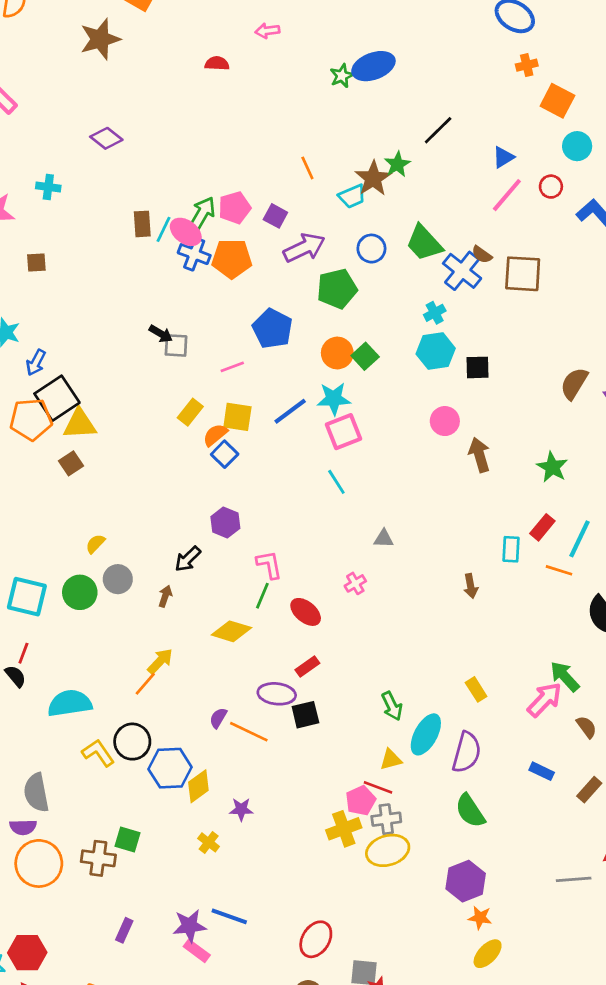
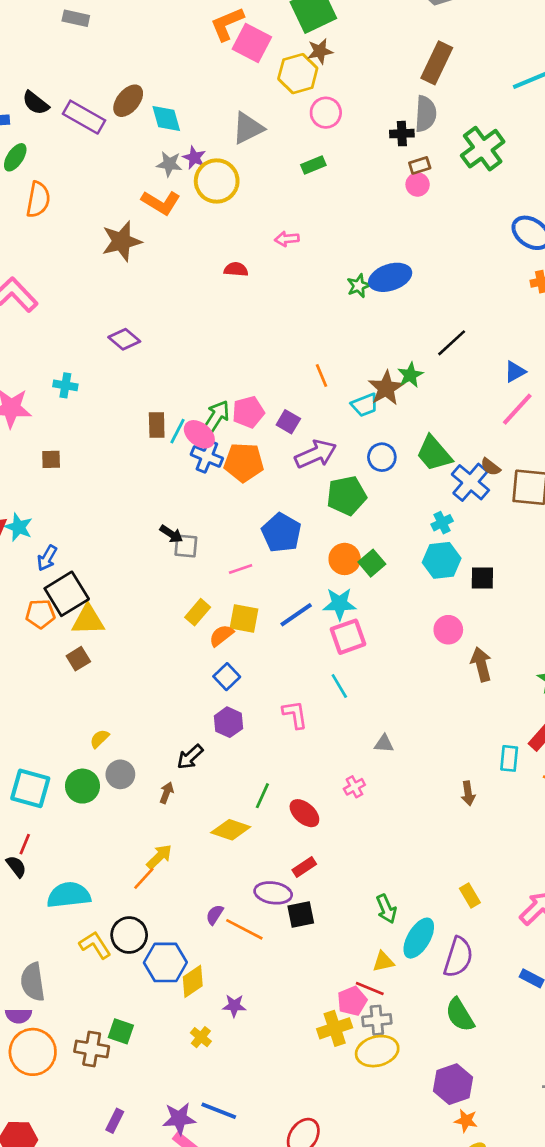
orange pentagon: (31, 419) -> (40, 614), size x0.7
blue square: (225, 454) -> (227, 677), moved
pink L-shape: (269, 565) -> (295, 714), moved

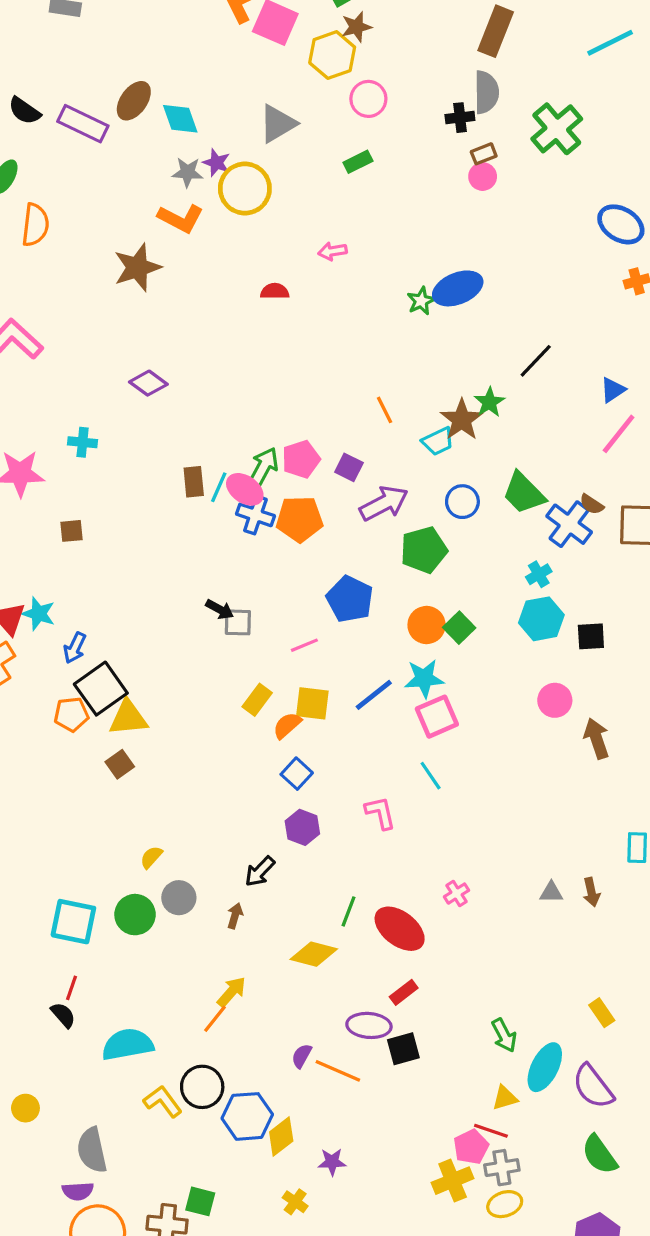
gray triangle: (384, 744) -> (551, 892), moved
red ellipse: (304, 813) -> (400, 929), size x1.4
purple semicircle: (458, 957) -> (593, 1087), turned 129
yellow ellipse: (377, 1051) -> (505, 1204), size x0.7

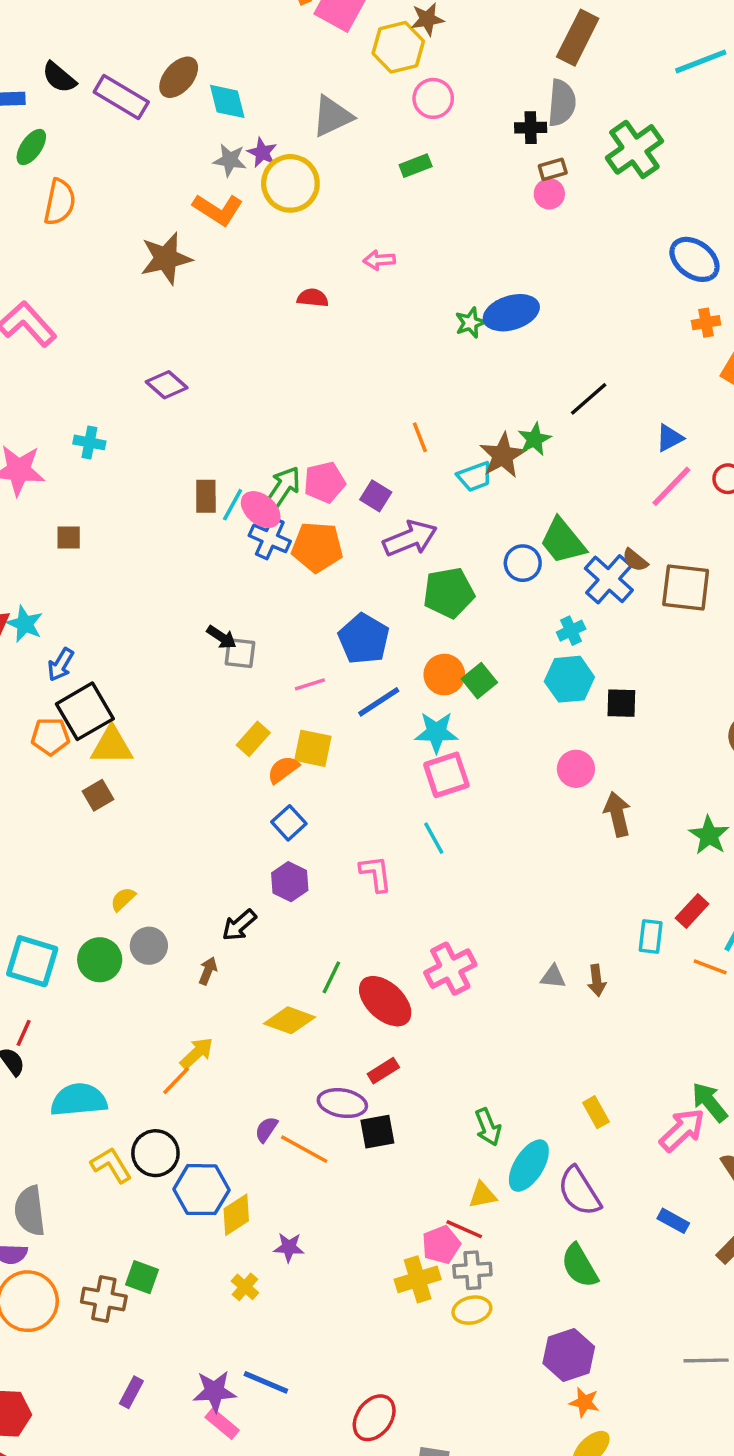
blue circle: (462, 502) -> (523, 563), moved
blue line: (374, 695) -> (379, 702), moved
pink cross: (457, 894) -> (450, 969), size x1.8

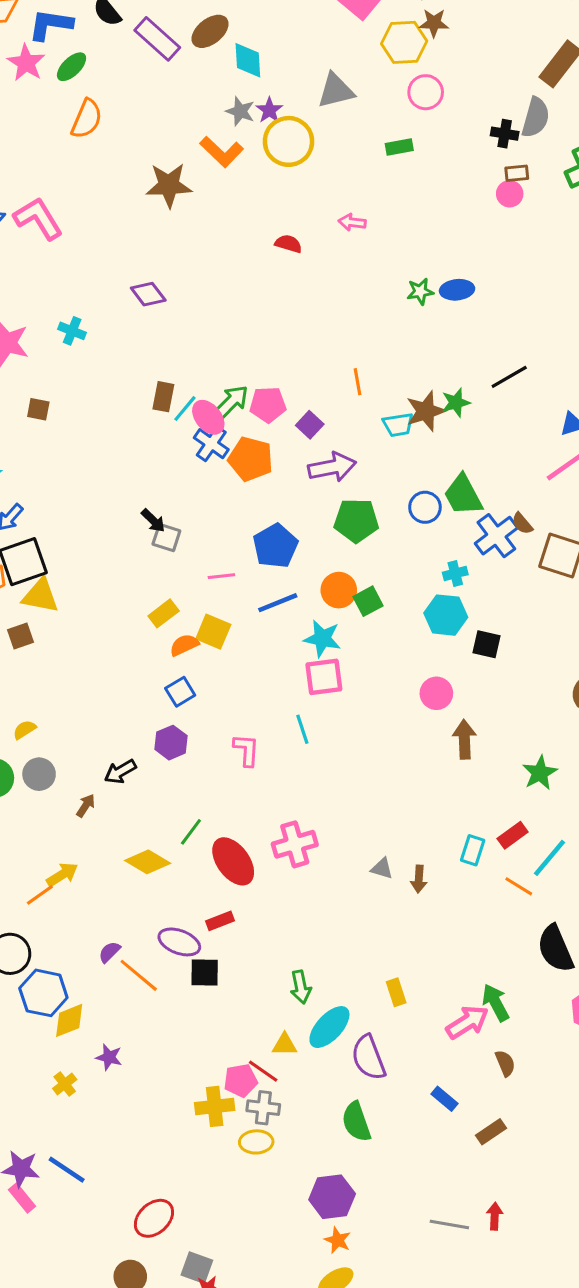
blue ellipse: (511, 313) -> (457, 290), size x0.7

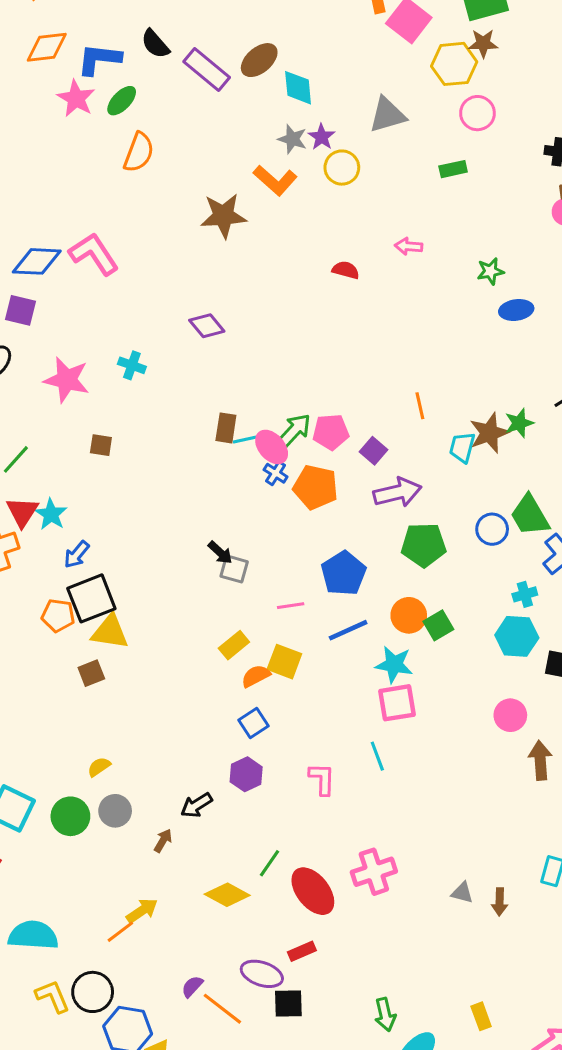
yellow circle: (288, 141) -> (342, 168), size x0.7
green star: (420, 291) -> (490, 271), moved
cyan line: (185, 408) -> (248, 439), turned 40
cyan trapezoid: (398, 425) -> (462, 447), turned 116
blue cross: (211, 444) -> (276, 473), size x0.7

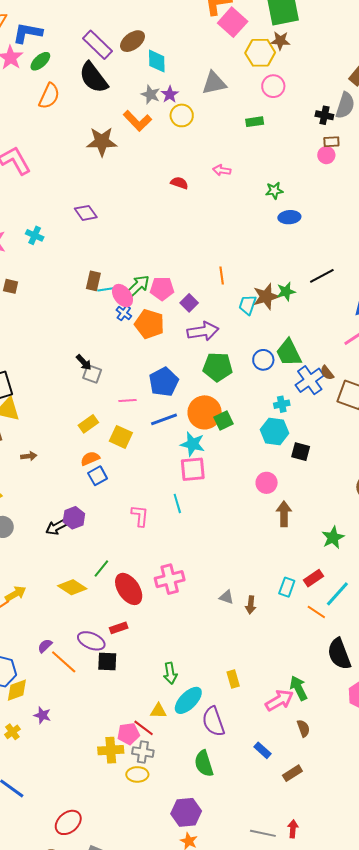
black semicircle: (155, 44) -> (93, 78), moved, size x1.6
orange circle: (409, 615) -> (205, 412), size x1.4
orange semicircle: (256, 676) -> (90, 459), moved
purple hexagon: (246, 774) -> (74, 518), moved
brown arrow: (163, 841) -> (29, 456), moved, turned 49

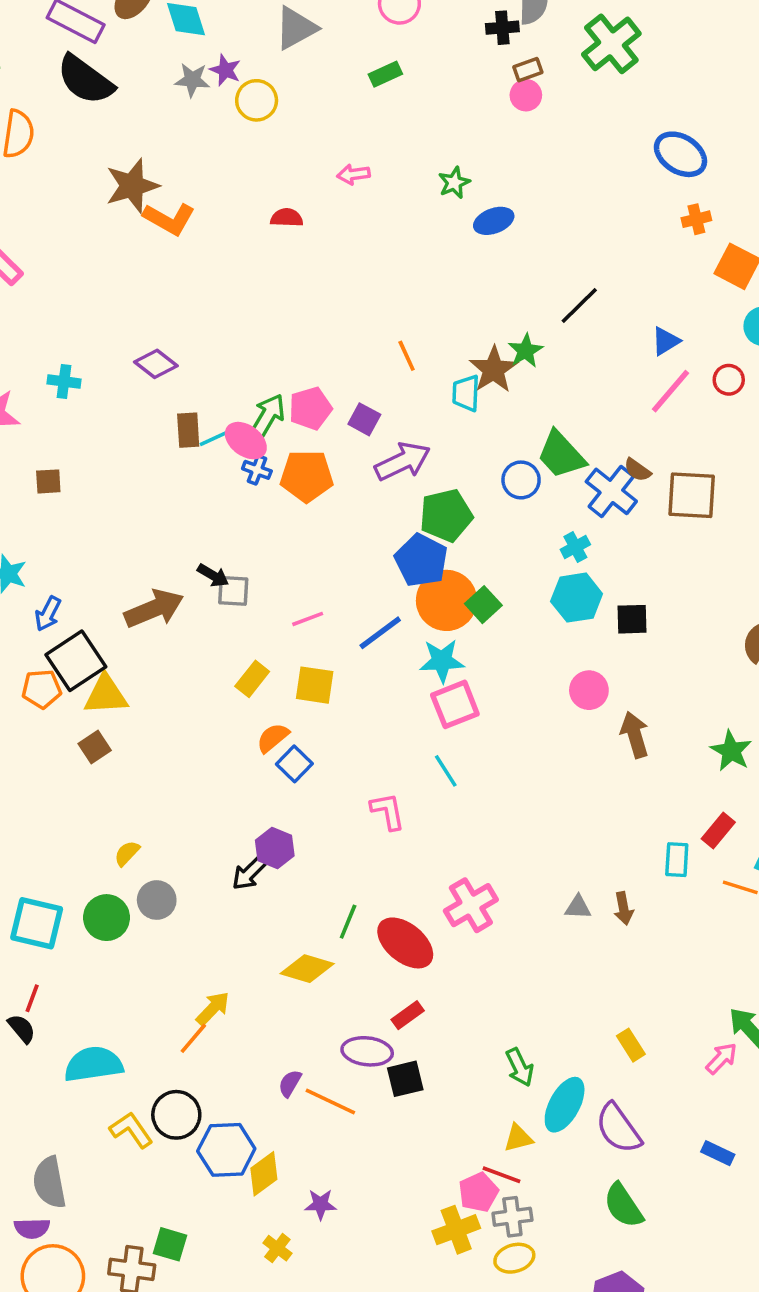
orange L-shape: (137, 121) -> (169, 219), moved
purple diamond: (86, 213) -> (156, 364), moved
blue pentagon: (164, 382) -> (421, 560), moved
brown arrow: (29, 456) -> (154, 609), moved, size x2.0
pink arrow: (279, 700) -> (721, 1058), size x0.7

